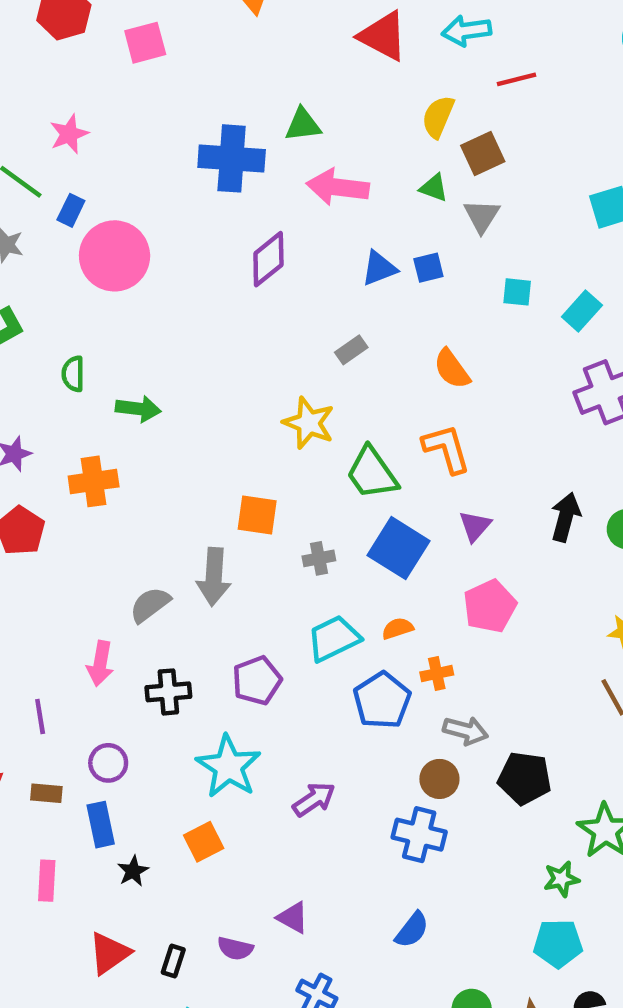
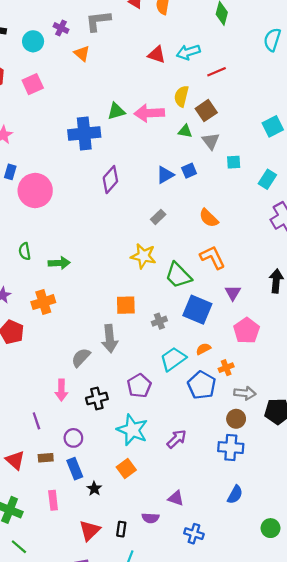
red triangle: (383, 36) -> (157, 55), moved, size x0.7
pink arrow: (338, 187) -> (149, 113), moved
cyan square: (517, 292) -> (234, 162), moved

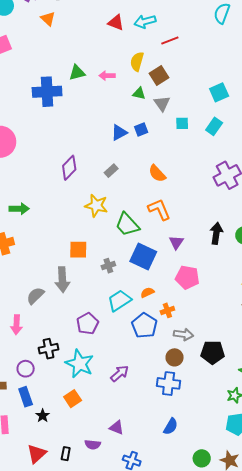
pink arrow: (149, 113) -> (107, 76), size x0.6
cyan rectangle: (267, 179) -> (214, 126), moved
purple diamond: (110, 180) -> (69, 168), moved
pink pentagon: (247, 331) -> (187, 277), turned -30
black cross: (97, 399) -> (48, 349), moved

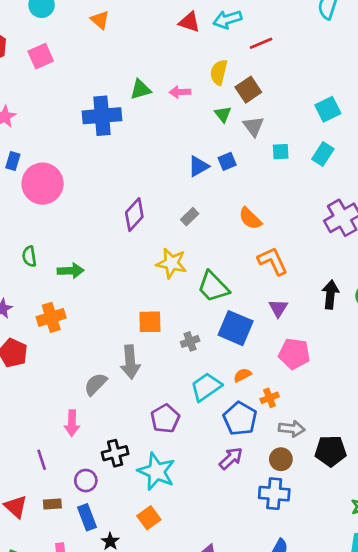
green triangle: (139, 94) -> (223, 114), turned 40
orange L-shape: (159, 209) -> (273, 261), moved
purple arrow: (120, 374) -> (231, 458), moved

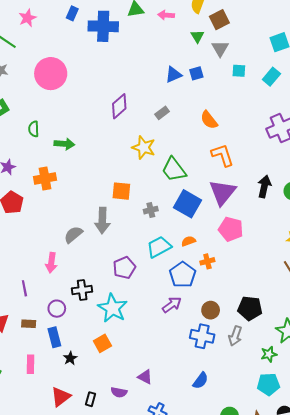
blue rectangle: (13, 161) -> (72, 13), moved
purple triangle: (278, 308) -> (223, 192), size x1.8
gray arrow: (292, 429) -> (235, 336), moved, turned 96

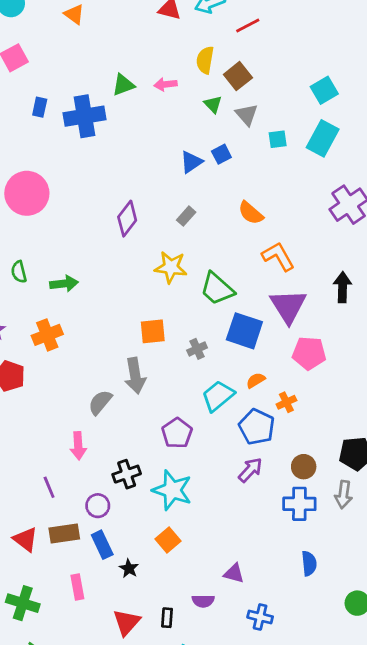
cyan rectangle: (271, 77) -> (323, 138), size x1.4
brown rectangle: (29, 324) -> (64, 533), size x1.5
blue semicircle: (201, 381) -> (309, 563), turned -30

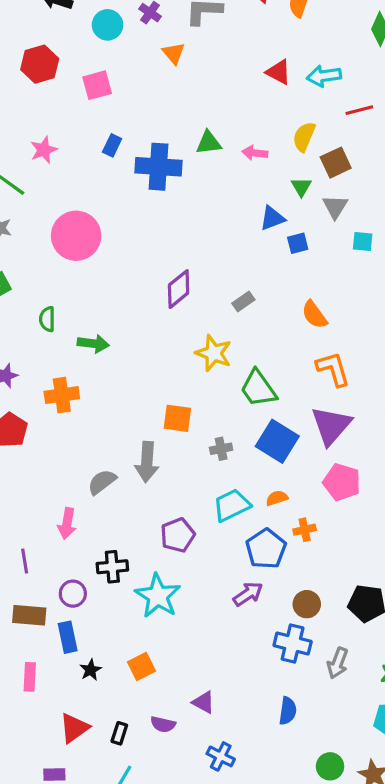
blue triangle: (191, 162) -> (272, 218), moved
gray arrow: (344, 495) -> (338, 663), moved
orange square: (168, 540) -> (141, 667), moved

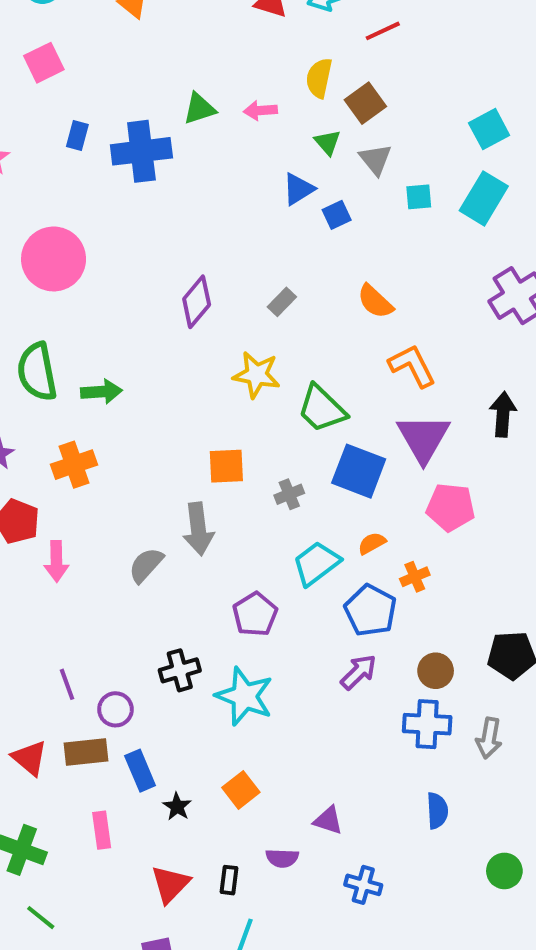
green semicircle: (47, 319) -> (37, 372), size x1.8
pink arrow: (67, 523) -> (56, 561), moved
purple circle: (73, 594) -> (115, 709), moved

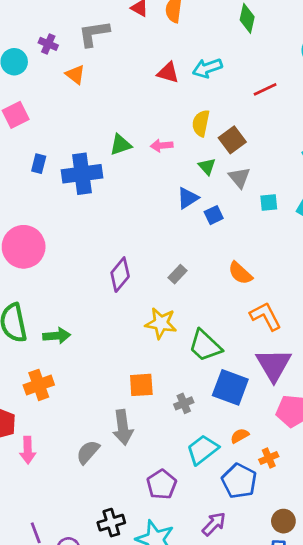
red line: (383, 31) -> (265, 89), moved
purple arrow: (359, 672) -> (214, 524), moved

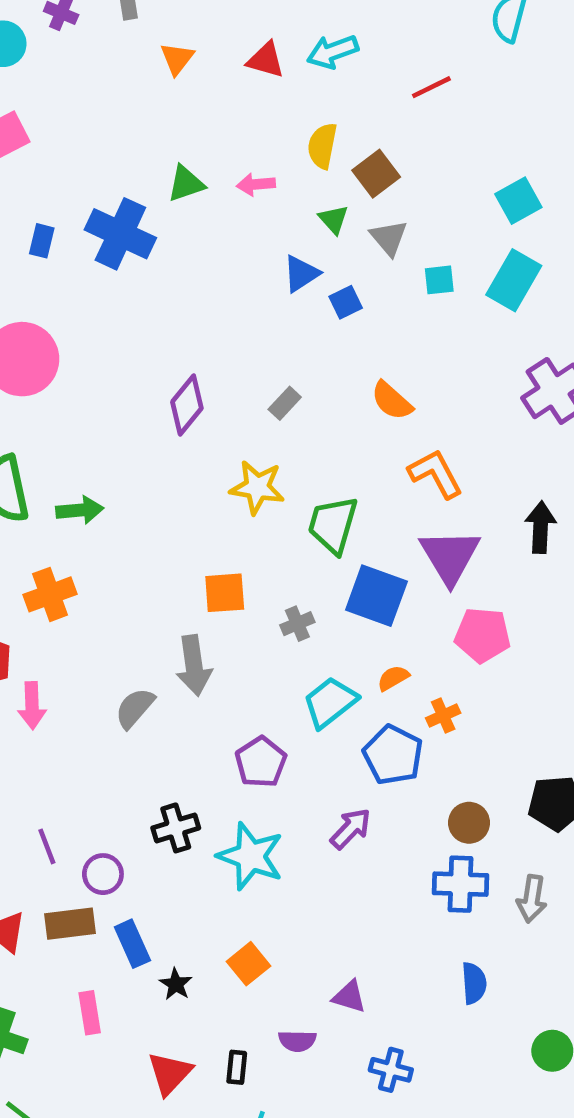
orange triangle: (75, 75) -> (177, 59), moved, turned 30
blue rectangle: (39, 164) -> (42, 241), moved
blue cross: (82, 174) -> (120, 234), turned 33
green trapezoid: (205, 346) -> (333, 525), turned 63

